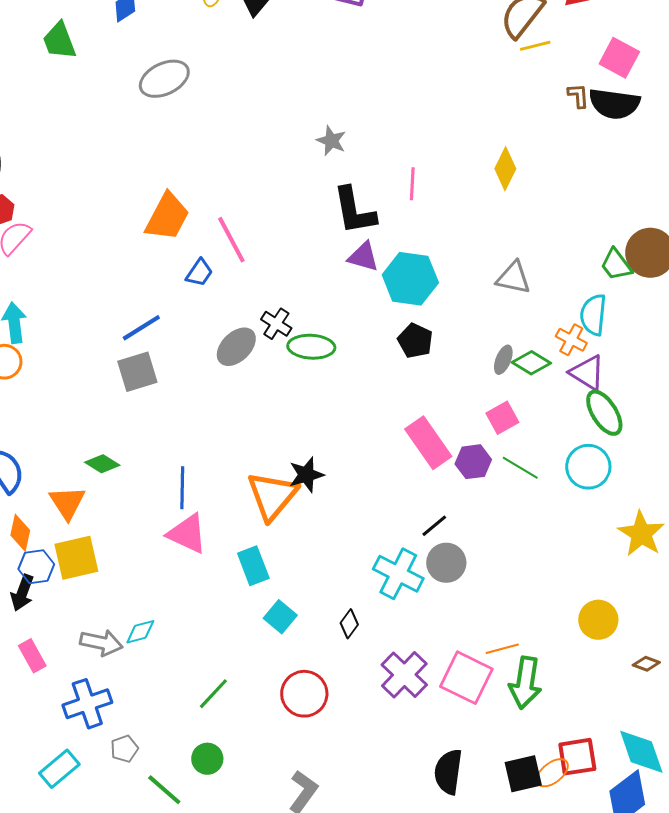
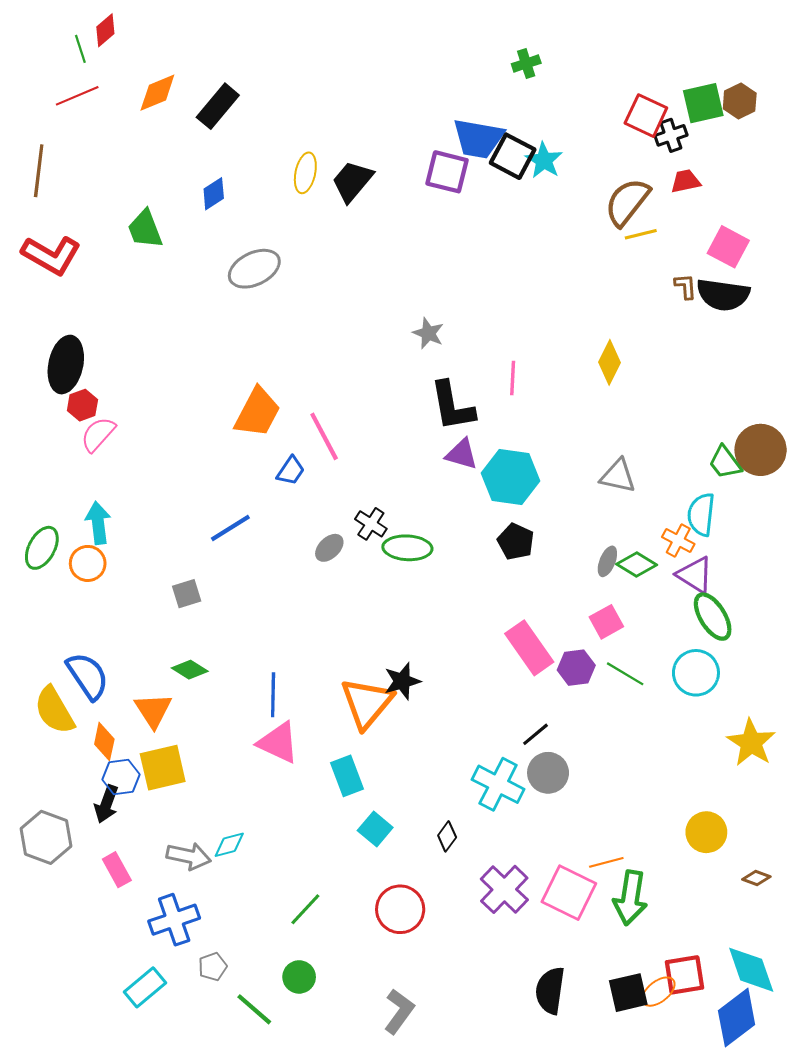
gray ellipse: (236, 347) -> (329, 548), size x0.7
gray square: (137, 372) -> (187, 594), moved, size x0.7

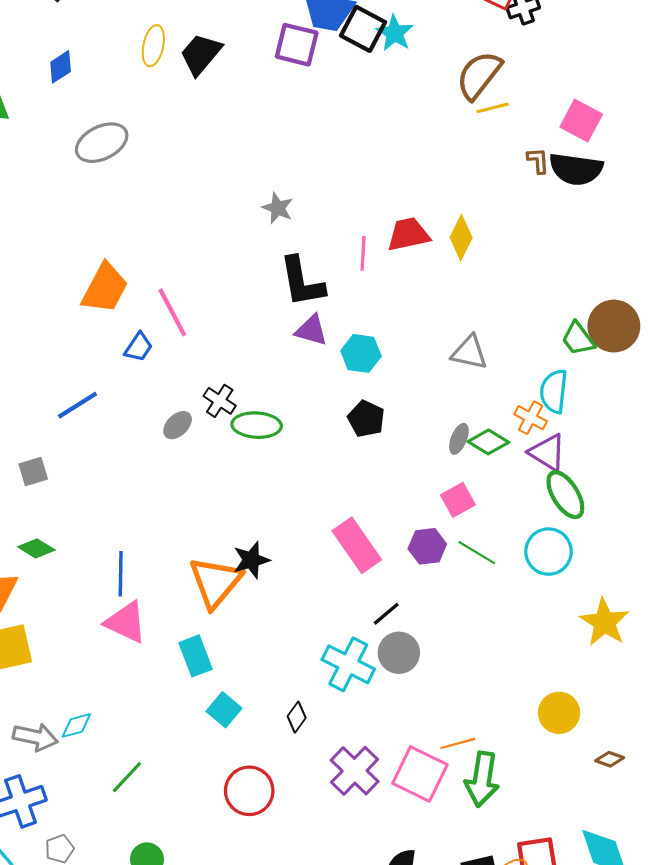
red trapezoid: (686, 181) -> (408, 234), moved, size x1.4
cyan hexagon: (511, 477) -> (361, 353), size x0.7
pink rectangle: (529, 648) -> (357, 545), moved
green line: (305, 909) -> (127, 777), moved

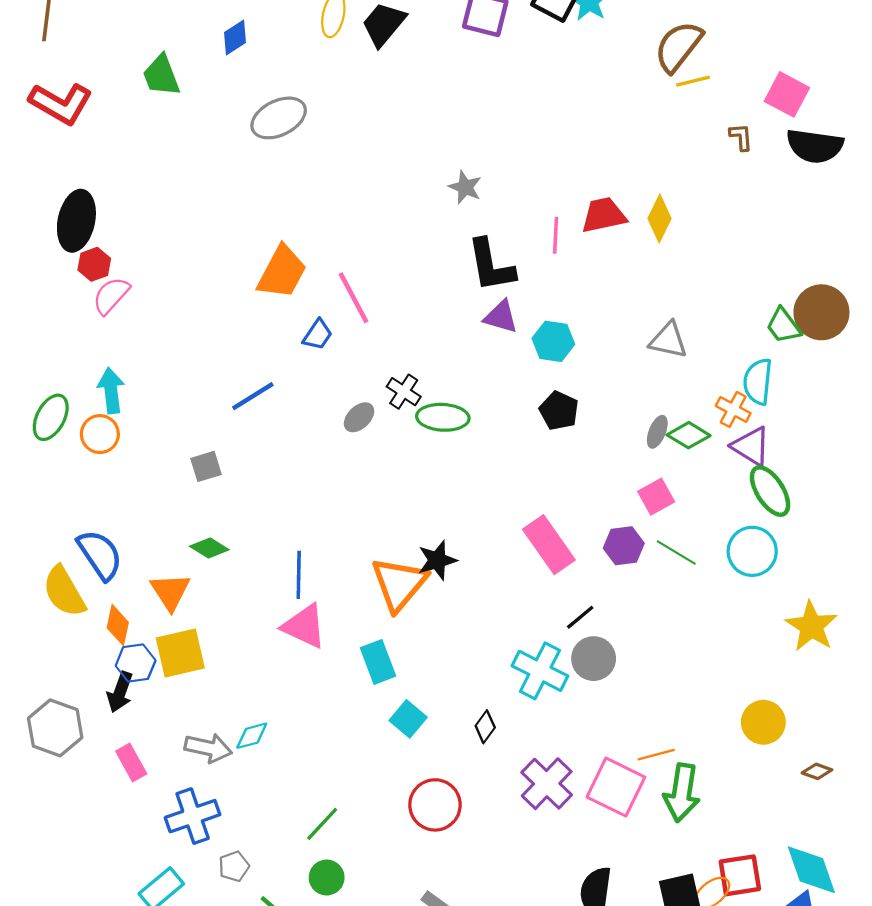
black semicircle: (576, 169) -> (815, 146), moved
green line: (127, 777) -> (322, 824), moved

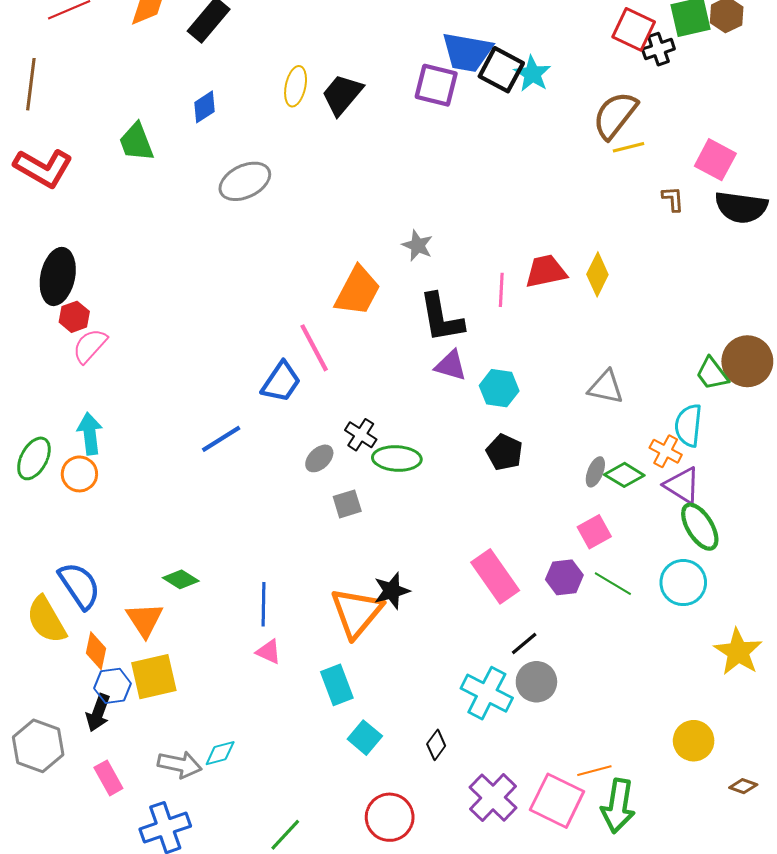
orange trapezoid: (282, 272) -> (358, 291), moved
blue trapezoid: (318, 335) -> (281, 382), size x1.4
gray square: (206, 466) -> (347, 504), moved
pink triangle: (304, 626) -> (269, 652), size x0.6

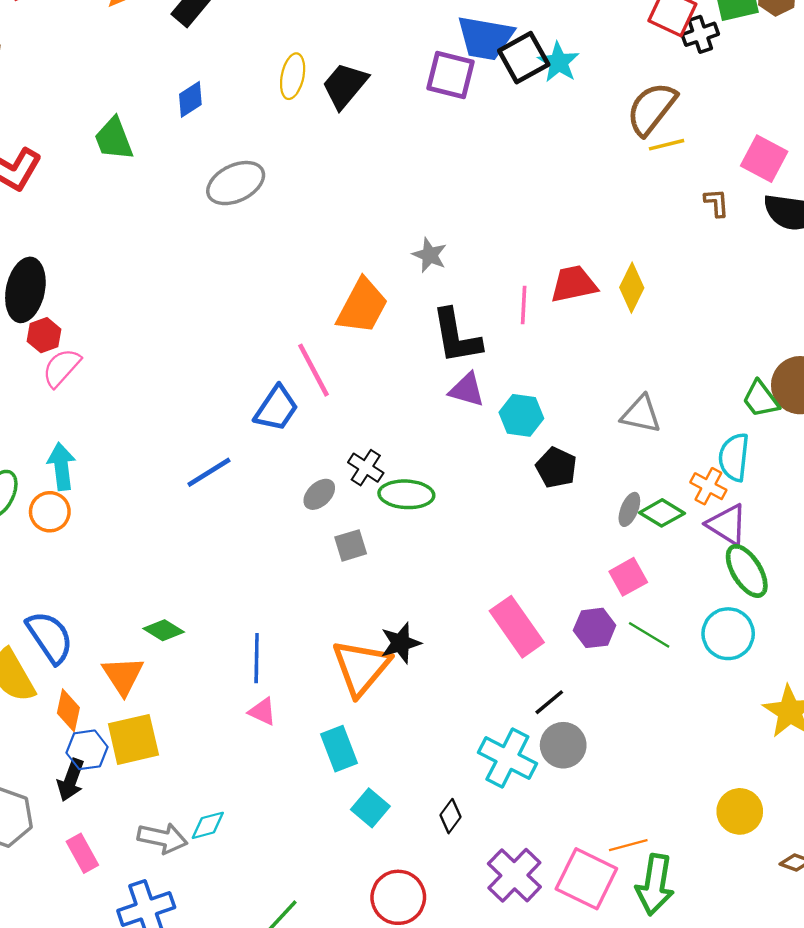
black square: (501, 70) -> (524, 58), turned 33
black pentagon: (504, 452) -> (556, 468), moved

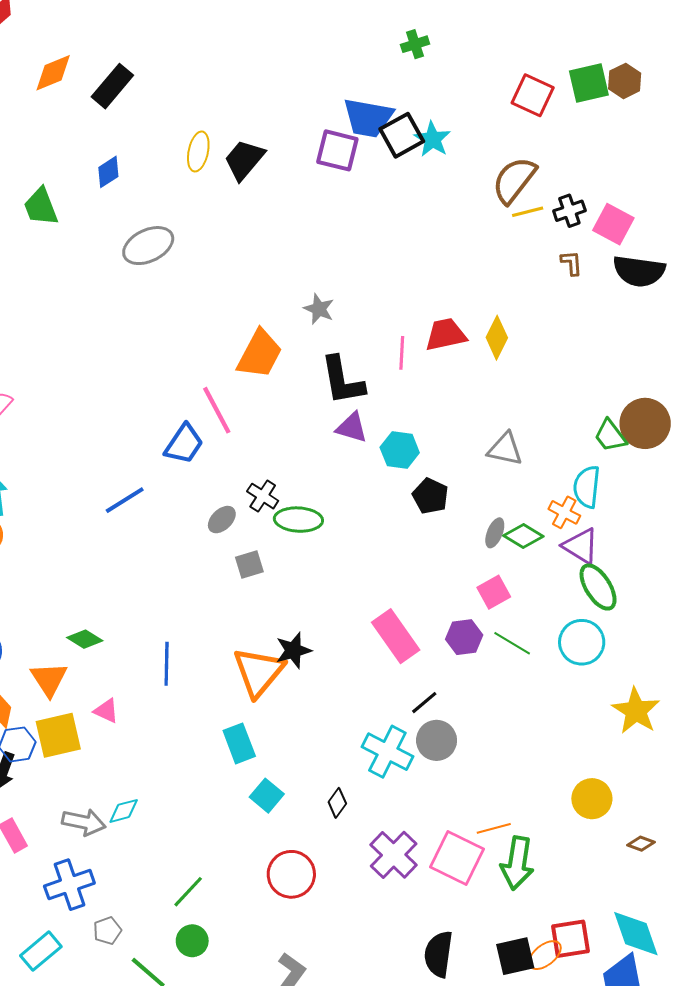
black cross: (700, 34) -> (569, 211), moved
pink triangle: (262, 712) -> (106, 711), moved

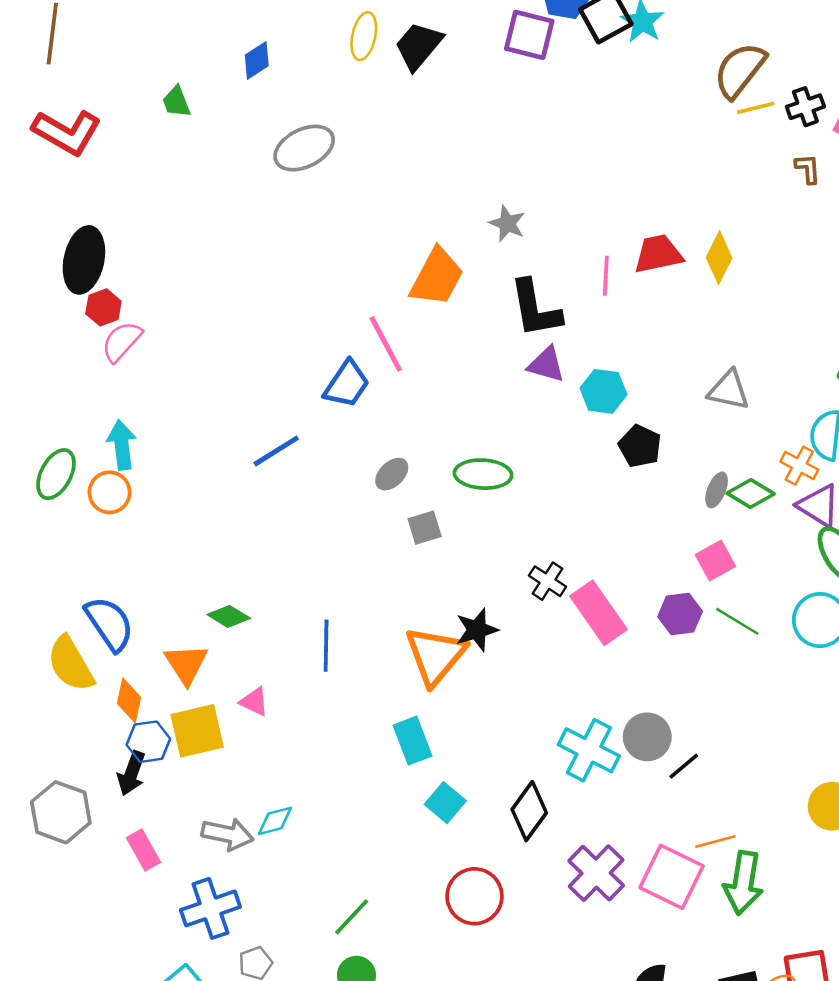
green trapezoid: (41, 207) -> (176, 102), size x0.7
black cross: (263, 496) -> (547, 581), moved
black line: (424, 703) -> (684, 766), moved
black diamond: (337, 803) -> (529, 811), size x1.6

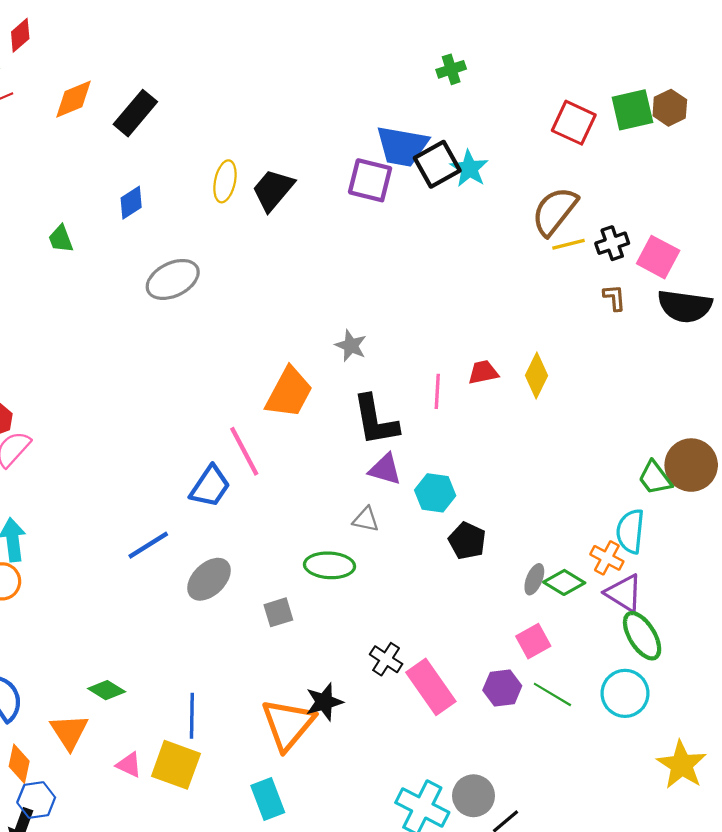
red trapezoid: (658, 254) -> (483, 372), size x0.7
gray triangle: (729, 390) -> (366, 519), moved, size x0.7
gray ellipse: (392, 474) -> (209, 579), moved, size x1.5
yellow square: (197, 731) -> (176, 765), moved, turned 33

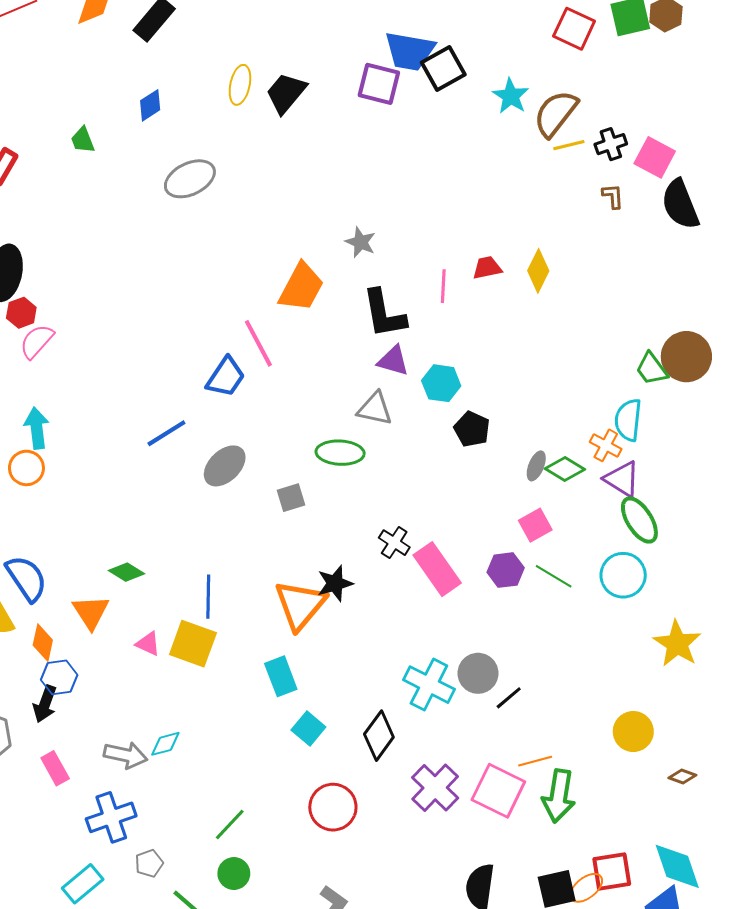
cyan star: (469, 169) -> (511, 96), moved
black semicircle: (685, 306) -> (680, 204), turned 60
gray triangle: (366, 519) -> (375, 409), size x1.4

